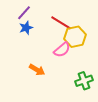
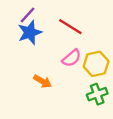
blue star: (26, 28) -> (30, 32), size x1.5
yellow hexagon: (75, 37) -> (96, 64), moved

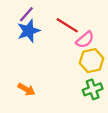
pink semicircle: (72, 58) -> (85, 40), moved
orange arrow: (43, 81) -> (26, 89), moved

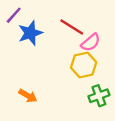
purple line: (26, 14) -> (14, 15), moved
yellow hexagon: (92, 61) -> (84, 65), moved

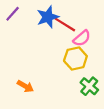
blue star: (30, 33) -> (48, 17), moved
green cross: (99, 96) -> (89, 86), turned -30

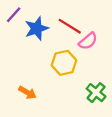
blue star: (48, 17) -> (37, 28), moved
yellow hexagon: (75, 59) -> (64, 63), moved

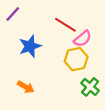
blue star: (37, 28) -> (30, 46), moved
yellow hexagon: (64, 63) -> (76, 59), moved

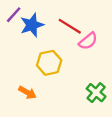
blue star: (30, 46) -> (32, 25), moved
yellow hexagon: (76, 59) -> (49, 63), moved

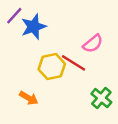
red line: (70, 26) -> (74, 63), moved

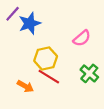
red line: (74, 63) -> (49, 77), moved
green cross: (101, 98) -> (89, 73), moved

